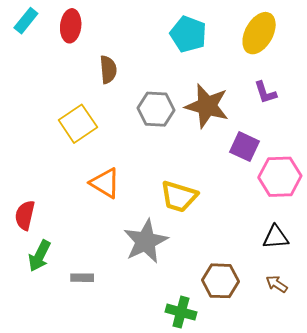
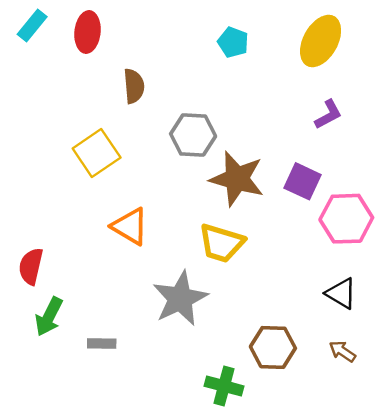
cyan pentagon: (188, 34) -> (233, 42), size x0.7
purple L-shape: (265, 92) -> (328, 114), turned -100
brown star: (207, 106) -> (237, 179), moved
black triangle: (276, 237) -> (341, 293), turned 36

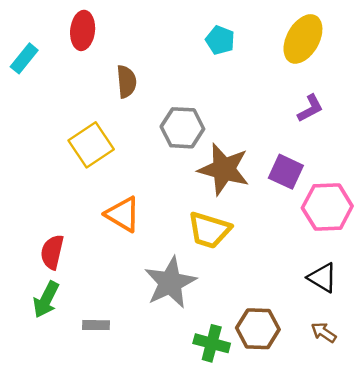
cyan rectangle: (32, 26) -> (24, 58), moved
red semicircle: (31, 266) -> (52, 252), moved
green cross: (224, 386) -> (212, 343), moved

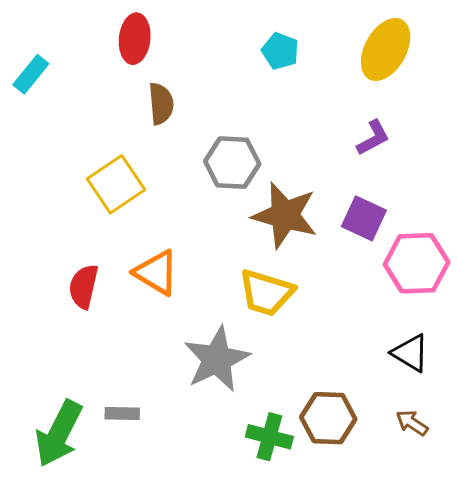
red ellipse: (83, 30) -> (135, 39), moved
purple L-shape: (310, 108) -> (373, 138), moved
red semicircle: (52, 252) -> (84, 286), moved
green arrow: (46, 300) -> (59, 434), moved, size x1.4

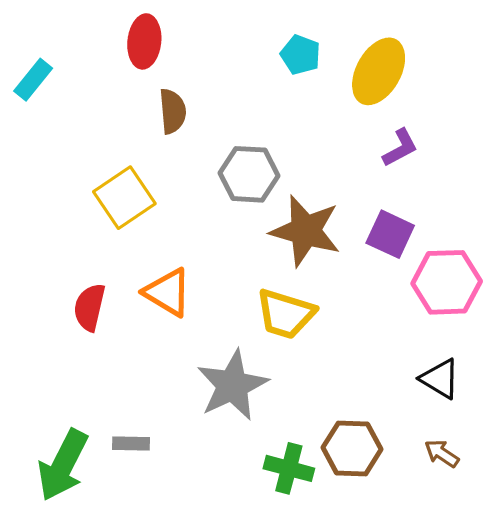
yellow ellipse: (386, 49) -> (379, 71), moved

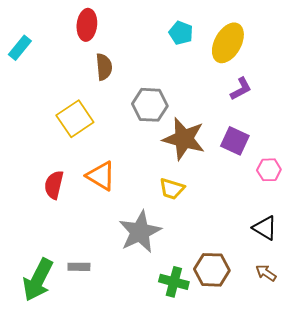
pink hexagon: (447, 282) -> (269, 170), size x0.6
yellow trapezoid: (286, 314) -> (172, 189), size x0.7

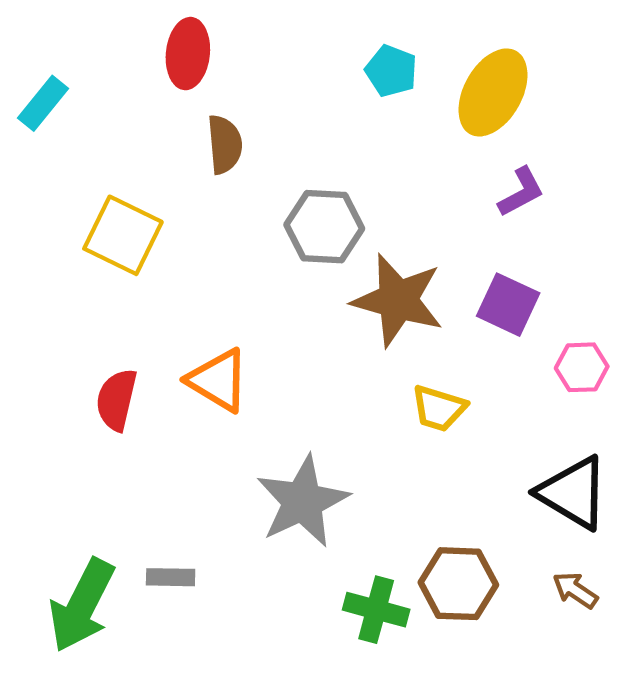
yellow square: (75, 119) -> (123, 235), moved, turned -30
yellow trapezoid: (172, 189) -> (439, 408), moved
black triangle: (265, 228) -> (573, 493), size x1.4

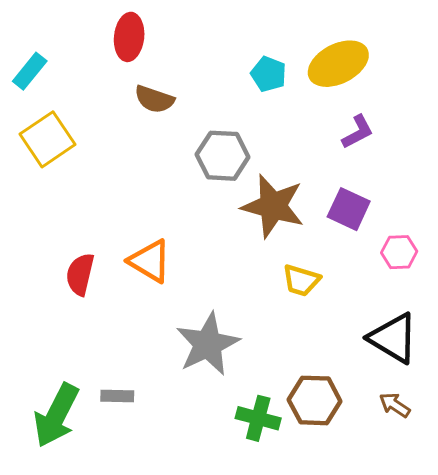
cyan pentagon: (391, 71) -> (269, 74), moved
yellow ellipse: (493, 92) -> (338, 64), turned 34
brown semicircle: (225, 144) -> (154, 99), turned 114
yellow square: (123, 235) -> (47, 139), moved, turned 30

